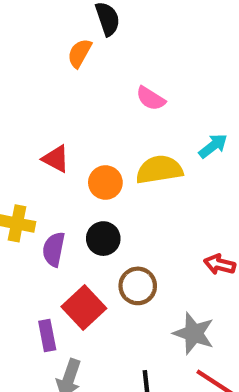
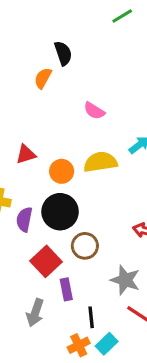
red triangle: (56, 159) -> (26, 154), turned -45
black circle: (103, 239) -> (60, 212), size x1.5
purple rectangle: (47, 336) -> (66, 289), moved

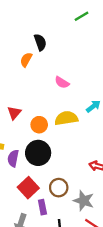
red triangle: (26, 154) -> (14, 113), turned -32
brown circle: (85, 246) -> (59, 188), moved

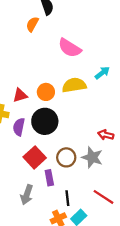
pink semicircle: (62, 82) -> (70, 48), size x1.5
red triangle: (14, 113) -> (20, 95), moved, turned 32
gray star: (84, 201) -> (92, 157), moved

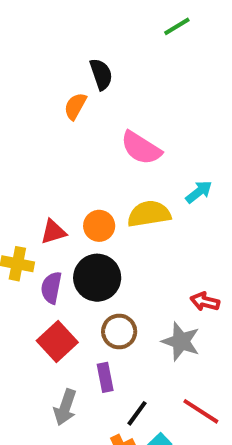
red square: (35, 157) -> (57, 341), moved
brown circle: (66, 157) -> (119, 332), moved
black line: (67, 198) -> (137, 413), turned 42

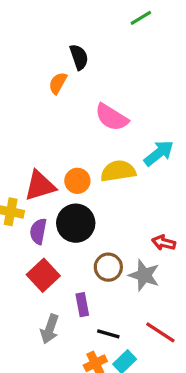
cyan arrow: (199, 192) -> (159, 153), size x1.4
red triangle: (53, 232) -> (40, 186), size x1.5
brown circle: (119, 332) -> (108, 267), moved
black line: (137, 413) -> (108, 334), turned 70

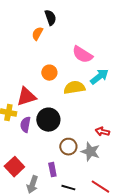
pink semicircle: (112, 117) -> (82, 55), moved
orange circle: (77, 181) -> (49, 73), moved
red square: (43, 275) -> (14, 167), moved

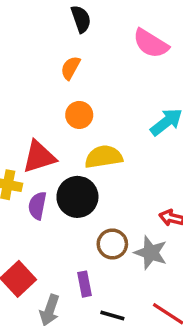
orange semicircle: (37, 34) -> (70, 68), moved
pink semicircle: (82, 55) -> (151, 43), moved
yellow semicircle: (74, 88) -> (104, 157), moved

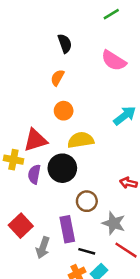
gray star: (151, 253) -> (114, 223), moved
purple rectangle: (84, 284) -> (67, 229), size x1.5

